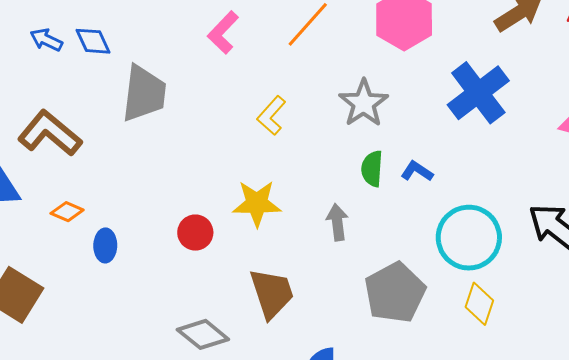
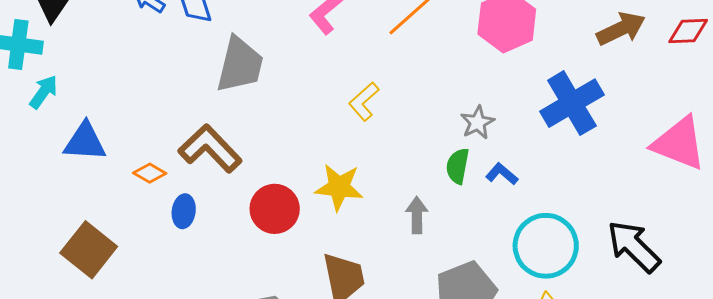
gray star: (364, 103) -> (477, 123), moved, size x0.7
brown L-shape: (50, 133) -> (210, 149), moved
red circle: (195, 233) -> (275, 209), size x1.4

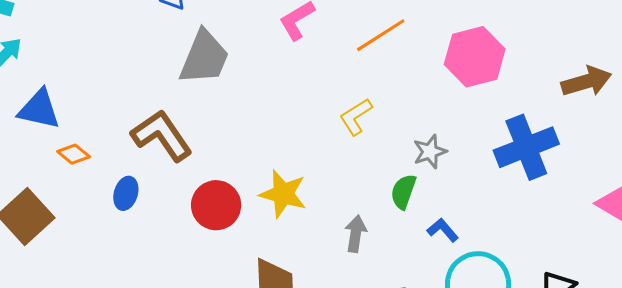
yellow L-shape: (364, 101) -> (356, 117), moved
orange diamond: (150, 173) -> (74, 154), moved
blue L-shape: (502, 174) -> (443, 230), moved

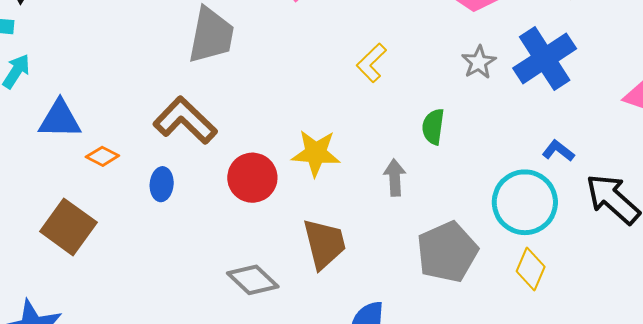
gray star: (430, 152) -> (479, 62), moved
blue L-shape: (443, 230) -> (558, 151), moved

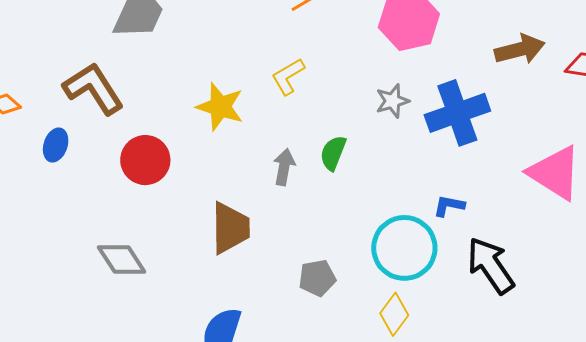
blue L-shape: (558, 151) -> (449, 206), turned -40
yellow star: (316, 153) -> (220, 107), moved
gray arrow: (395, 177) -> (284, 167), moved
brown trapezoid: (324, 244) -> (230, 228), moved
gray pentagon: (447, 252) -> (317, 278), size x0.6

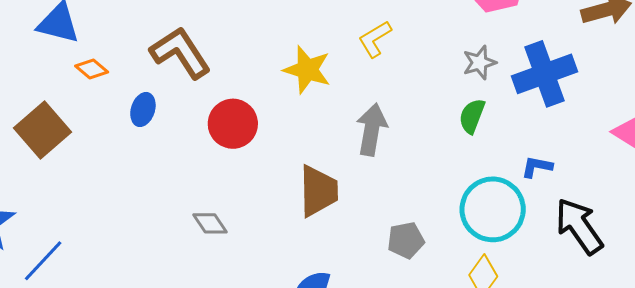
green semicircle: (333, 153) -> (472, 116), moved
gray arrow: (284, 167) -> (372, 130), size x1.4
gray diamond: (122, 259) -> (210, 223), size x0.7

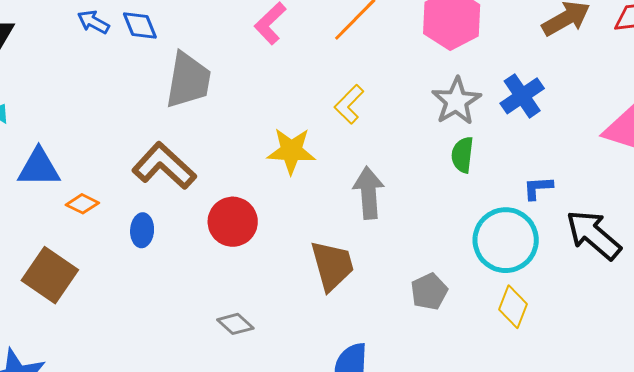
gray star: (479, 63) -> (456, 101), size x1.4
blue cross: (544, 74) -> (522, 96), size x0.7

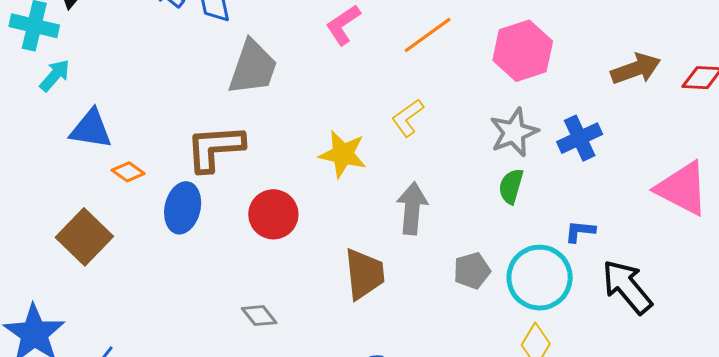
brown L-shape: (164, 166) -> (215, 148), turned -56
blue ellipse: (142, 230) -> (183, 208), size x1.5
gray pentagon: (429, 292) -> (472, 271), moved

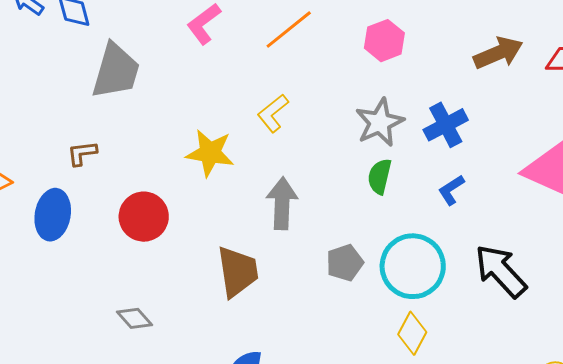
pink hexagon: (523, 51) -> (384, 41), size x0.7
brown L-shape: (215, 148) -> (82, 153), size x0.5
blue L-shape: (580, 231) -> (451, 190), moved, turned -36

